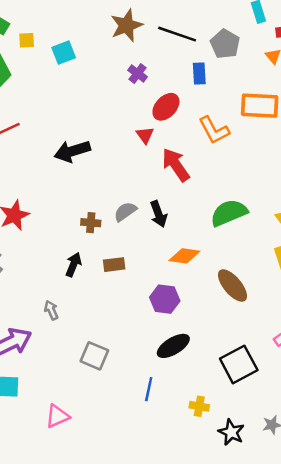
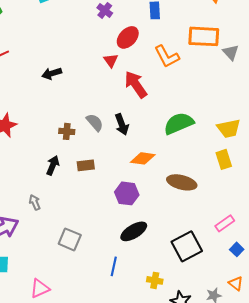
black arrow: (72, 151) -> (52, 73), size x0.7
gray semicircle: (125, 212) -> (95, 122), turned 84
brown ellipse: (232, 286) -> (182, 182), turned -36

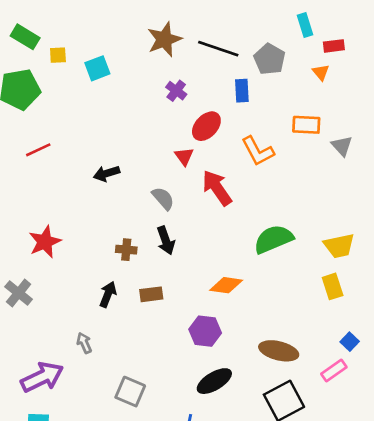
orange rectangle: (204, 36) -> (306, 125), size x0.7
gray semicircle: (95, 122) -> (163, 198), moved
black arrow: (122, 124) -> (166, 240), moved
brown ellipse: (182, 182) -> (279, 351), moved
blue square: (237, 249) -> (350, 342), moved

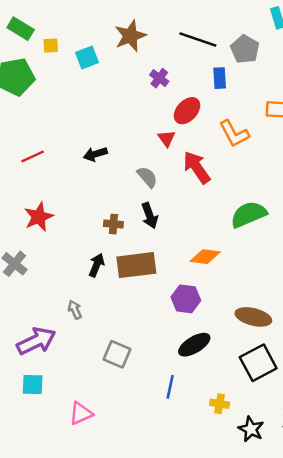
brown star: (164, 39) -> (130, 36), moved
red line: (38, 150) -> (33, 156), moved
brown rectangle: (151, 294) -> (136, 265), size x1.8

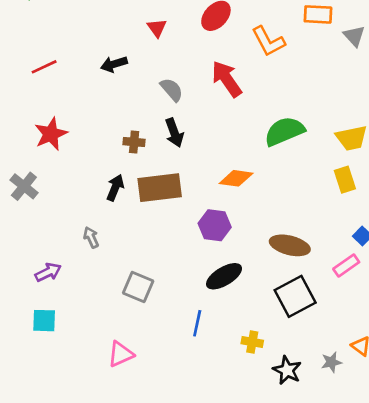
red triangle: (167, 138) -> (157, 28), moved
purple arrow: (36, 341) -> (48, 272), size x0.6
pink triangle: (81, 413) -> (121, 354), moved

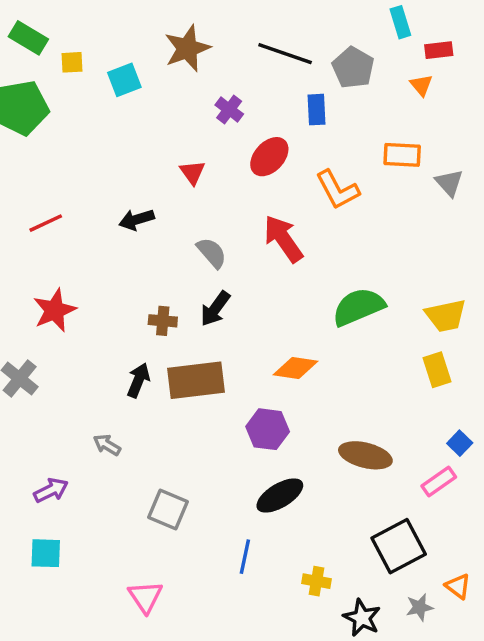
black arrow: (174, 133) -> (215, 309), turned 56
gray arrow: (91, 237) -> (107, 445), turned -35
black square: (295, 296) -> (399, 546), moved
pink triangle: (121, 354) -> (145, 597), turned -40

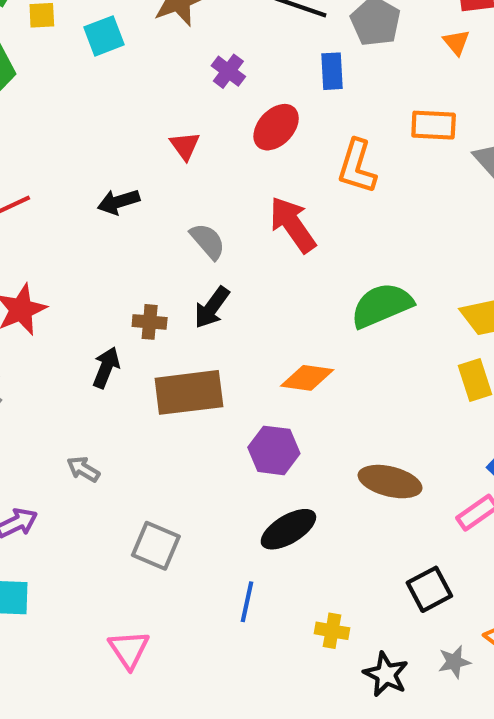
orange L-shape: (337, 190) -> (357, 167), turned 45
black arrow: (138, 380) -> (106, 368), moved
black square: (399, 546) -> (429, 589), size x0.7

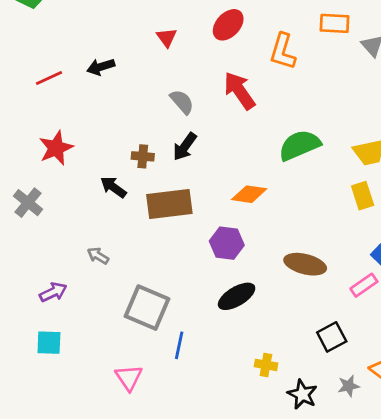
black arrow: (119, 202) -> (101, 67), moved
black arrow: (106, 368) -> (113, 187), turned -76
gray square: (156, 546) -> (147, 308), size x1.4
blue line: (247, 602) -> (179, 345), moved

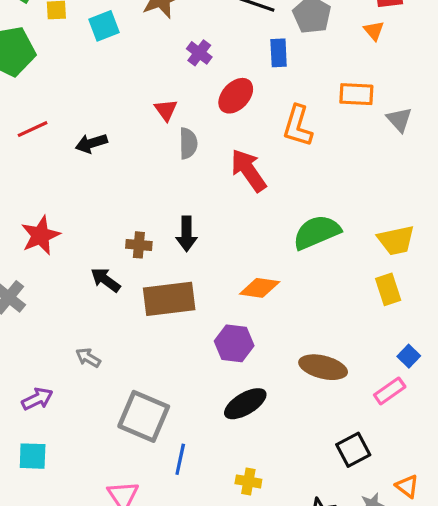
red line: (49, 78) -> (33, 129), moved
gray semicircle: (182, 102) -> (188, 143), moved, turned 40
black arrow: (185, 147) -> (187, 234), turned -36
yellow cross: (266, 365) -> (248, 481), moved

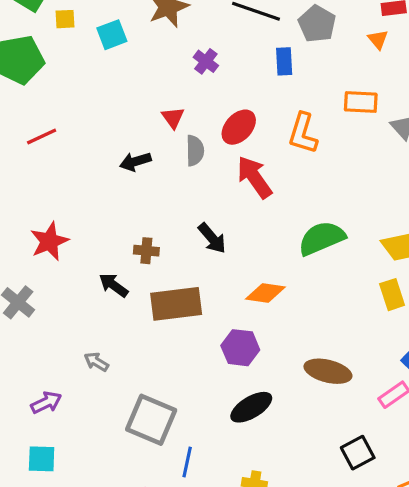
red ellipse: (236, 96) -> (239, 127), moved
black arrow: (91, 143) -> (135, 162), moved
black arrow: (187, 234) -> (212, 238), moved, turned -40

